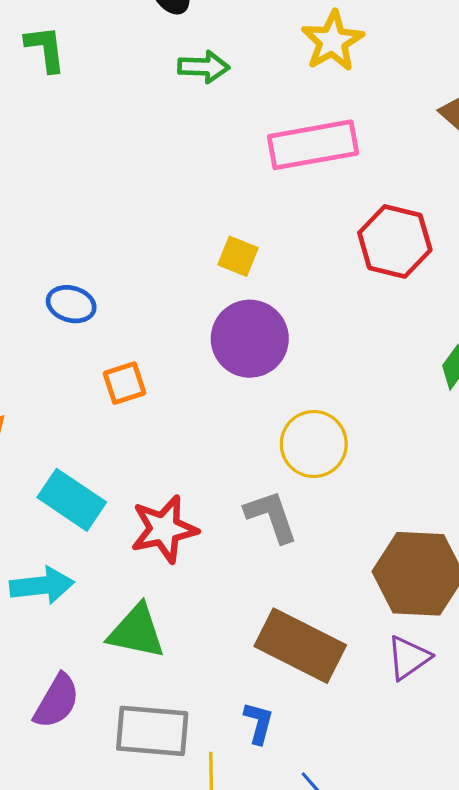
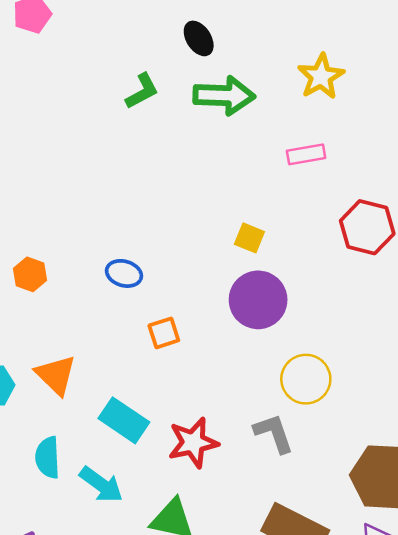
green L-shape: (45, 49) -> (142, 91), moved, turned 69
green arrow: (204, 67) -> (224, 96), size x1.6
pink rectangle: (313, 145) -> (306, 154), size x0.6
cyan arrow: (42, 585) -> (101, 485), turned 42

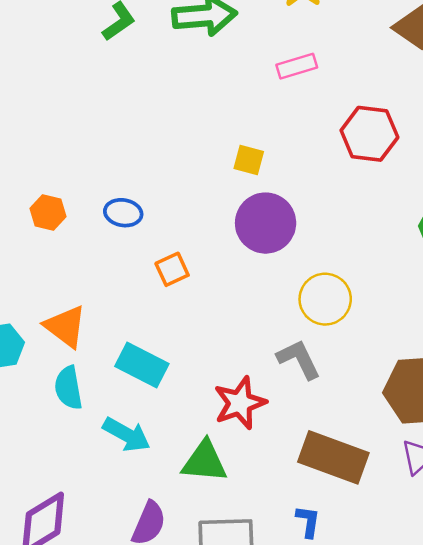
orange hexagon: (30, 274) -> (48, 212), moved
red star: (193, 443) -> (240, 403), moved
cyan semicircle: (48, 458) -> (68, 388), moved

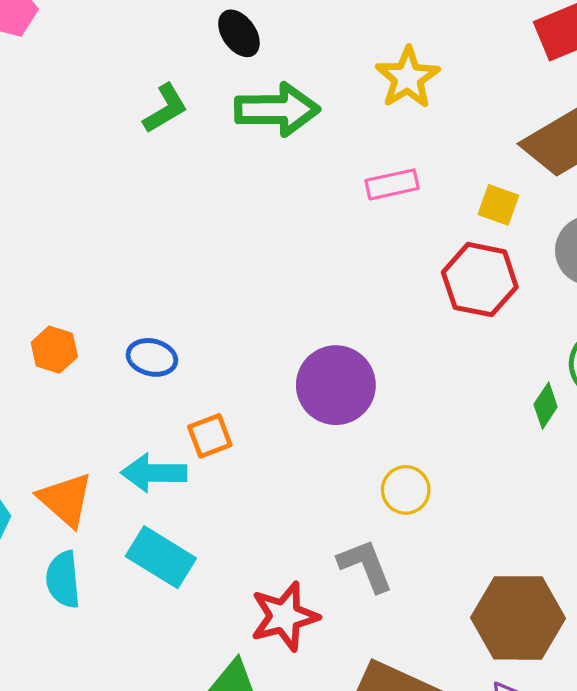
yellow square: (249, 160) -> (498, 205), moved
yellow circle: (325, 299) -> (406, 490), size x0.7
cyan arrow: (127, 435) -> (154, 473), moved, turned 147

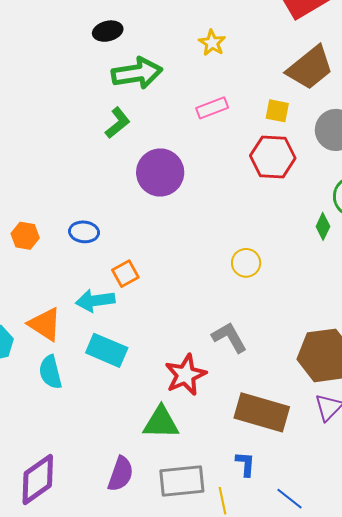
black ellipse: (239, 33) -> (108, 31), turned -60
yellow star: (408, 78) -> (212, 43), size x0.7
green L-shape: (165, 108) -> (118, 123), moved
purple circle: (336, 385) -> (160, 172), moved
yellow circle: (406, 490) -> (246, 263), moved

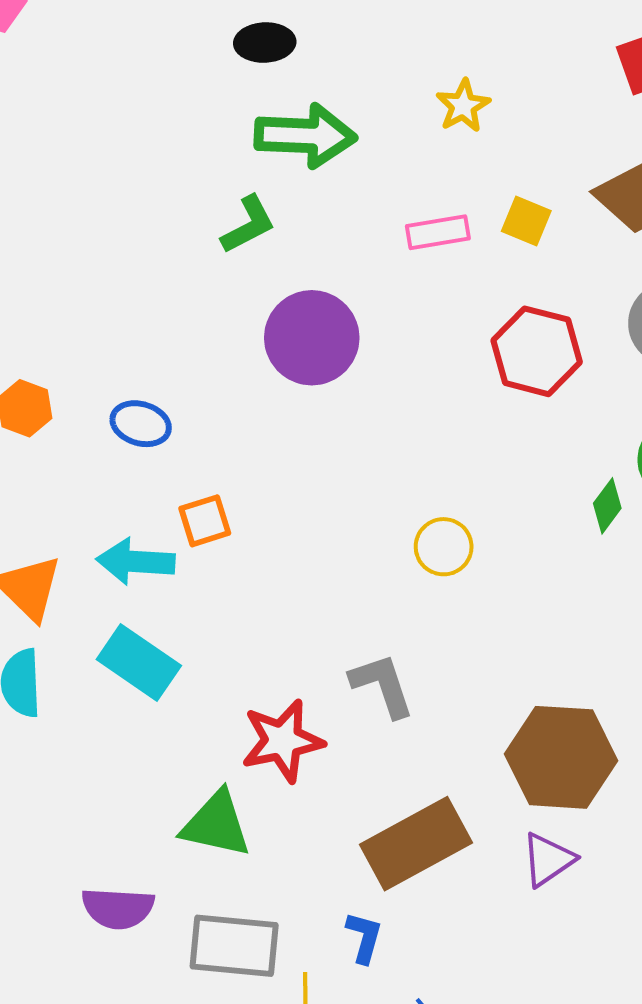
yellow square: (277, 111) -> (526, 221), moved
brown rectangle: (262, 412) -> (416, 844), turned -56
purple semicircle: (121, 474) -> (118, 908), turned 63

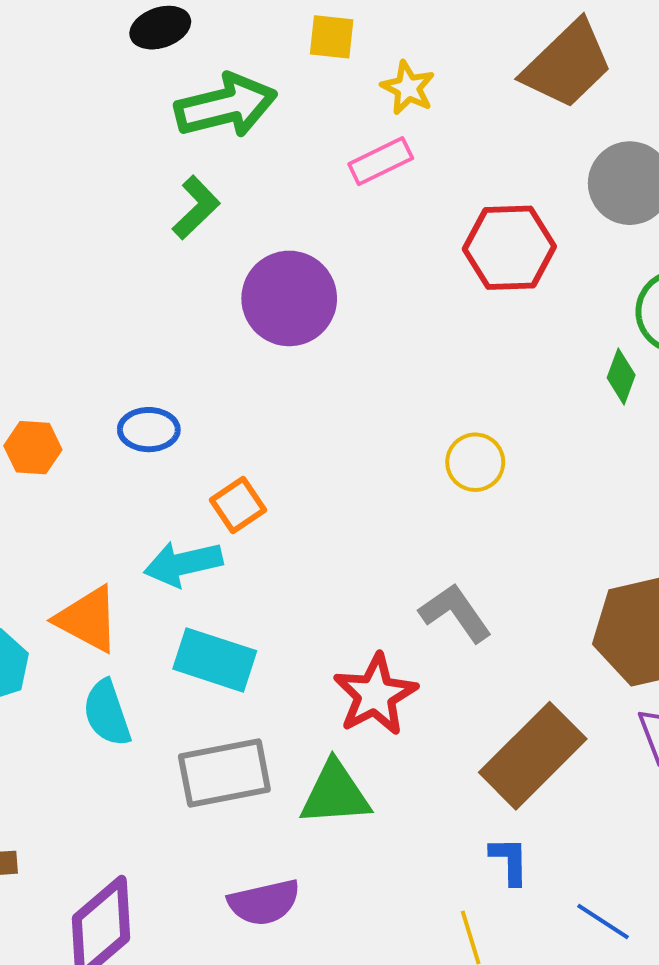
yellow star: (463, 106) -> (408, 88), moved
yellow square: (526, 221) -> (332, 37), moved
gray rectangle: (234, 946) -> (224, 773), moved

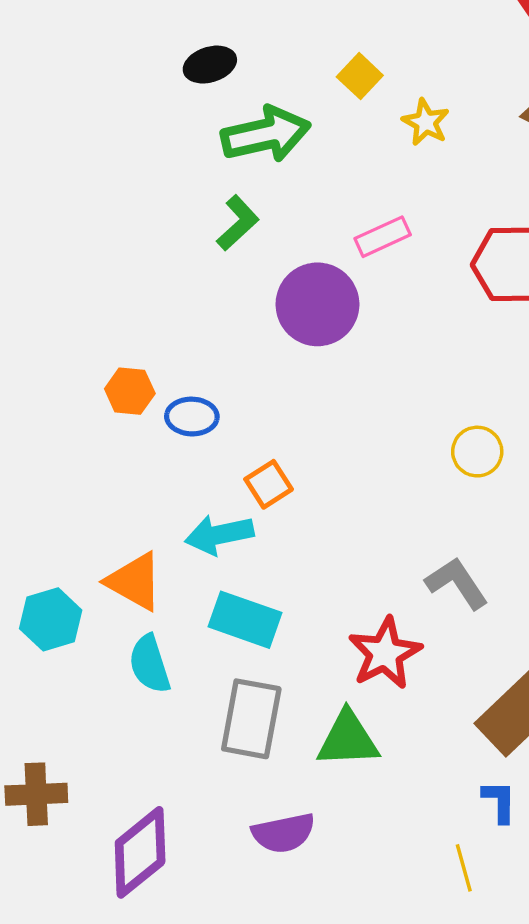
yellow square: (332, 37) -> (360, 76), turned 36
pink rectangle: (381, 161) -> (383, 237), moved
orange hexagon: (33, 448) -> (130, 391), moved
gray rectangle: (224, 773) -> (251, 719), turned -70

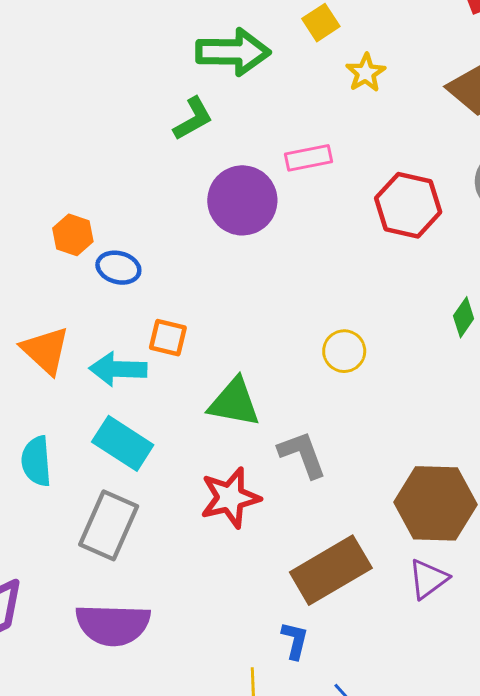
orange square: (269, 484) -> (168, 338), turned 33
orange triangle: (135, 581) -> (45, 350), moved
green triangle: (348, 739) -> (234, 402), moved
purple semicircle: (283, 833) -> (113, 625), size x1.4

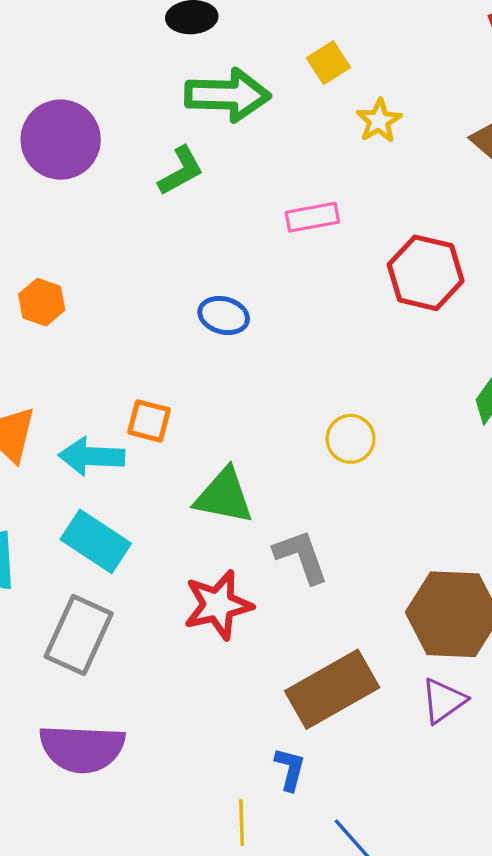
purple circle: (242, 200) -> (61, 140), moved
blue ellipse: (118, 268) -> (224, 315), moved

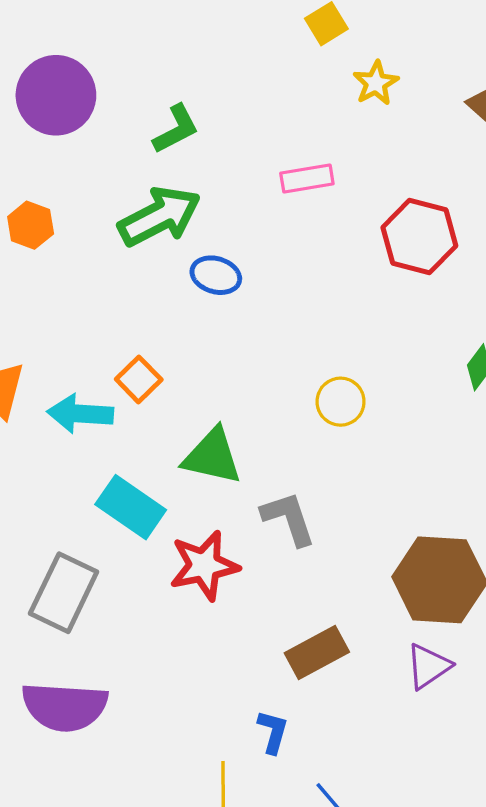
green arrow: (228, 95) -> (159, 216), moved, turned -30
orange hexagon: (42, 302) -> (31, 225), moved
orange square: (149, 421) -> (139, 379), turned 30
cyan rectangle: (96, 541) -> (131, 507), moved
brown rectangle: (332, 689) -> (317, 652), size x0.7

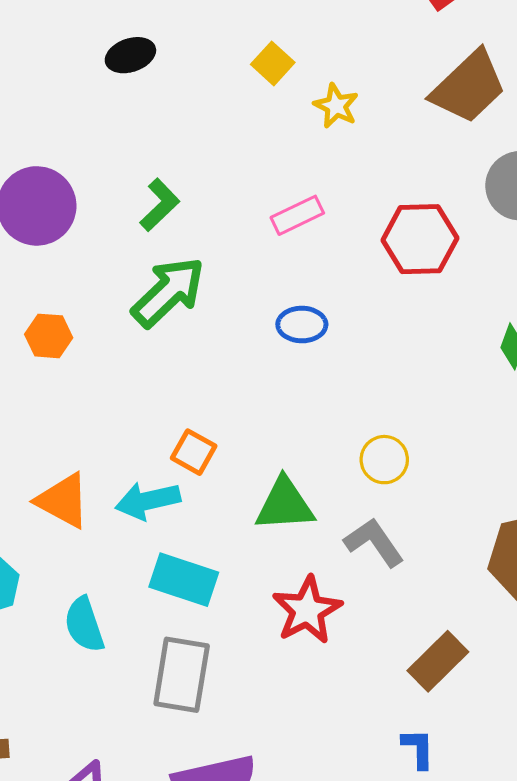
blue ellipse: (216, 275) -> (302, 325), moved
yellow circle: (341, 402) -> (384, 460), moved
cyan rectangle: (131, 507) -> (184, 580), moved

